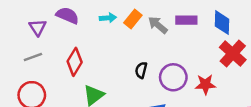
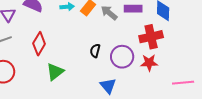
red cross: (233, 54) -> (151, 37), moved, turned 35

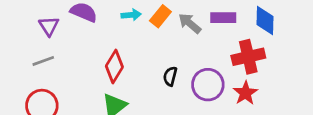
red diamond: (39, 44) -> (114, 67), moved
red star: (149, 63) -> (246, 93), turned -30

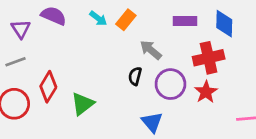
cyan arrow: (131, 15) -> (98, 18), turned 42
gray arrow: (190, 23) -> (151, 50), moved
red diamond: (114, 67) -> (48, 87), moved

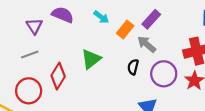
orange rectangle: (126, 20) -> (125, 30), moved
purple rectangle: (185, 21) -> (151, 19), moved, turned -48
green triangle: (82, 104) -> (91, 59), moved

